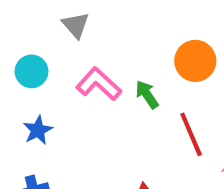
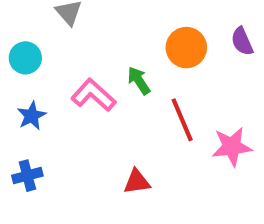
pink L-shape: (99, 84) -> (93, 95), moved

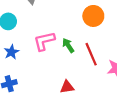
green arrow: (139, 81) -> (68, 45), moved
pink L-shape: (93, 95) -> (44, 41), turned -55

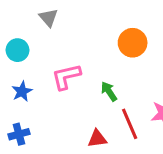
green arrow: (68, 45) -> (109, 91), moved
red line: (91, 54) -> (130, 124), moved

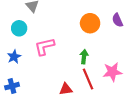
cyan circle: (17, 50) -> (19, 28), moved
green arrow: (109, 91) -> (84, 57), moved, turned 40

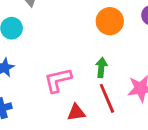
pink L-shape: (44, 47) -> (58, 80), moved

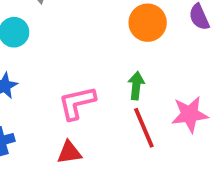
red triangle: (76, 112) -> (69, 153), moved

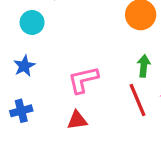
green arrow: (136, 86) -> (144, 66), moved

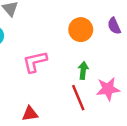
pink L-shape: (83, 80) -> (35, 62), moved

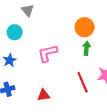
green arrow: (83, 70) -> (87, 48), moved

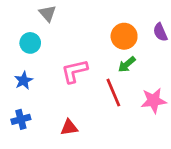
green arrow: (87, 48) -> (127, 64), turned -136
red line: (83, 82) -> (113, 93), moved

